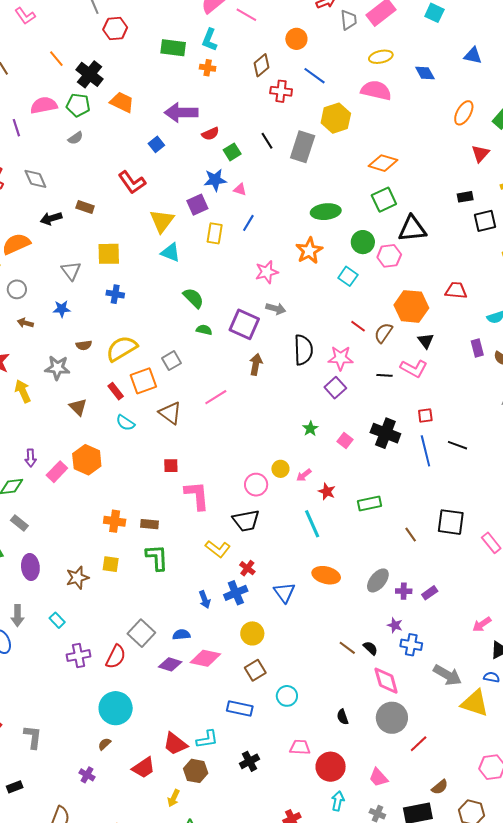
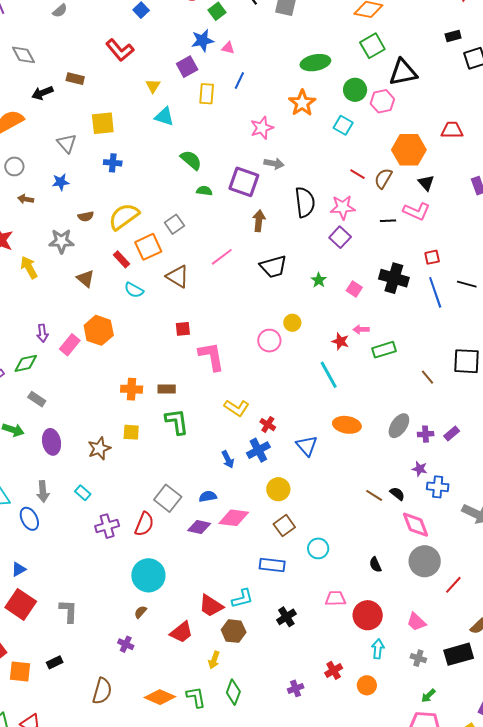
yellow triangle: (162, 221) -> (153, 86), size x0.6
pink arrow: (304, 475) -> (361, 329), moved, turned 42
black trapezoid: (246, 521) -> (273, 267), moved

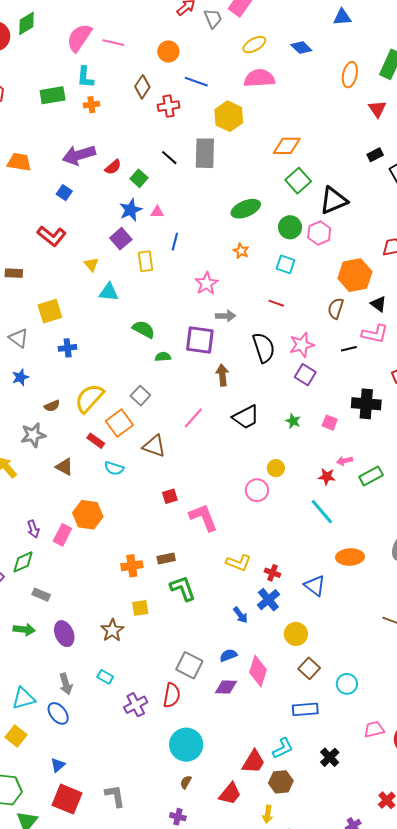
orange star: (302, 103) -> (241, 251), size x0.6
red line: (357, 174) -> (276, 303), moved
pink diamond: (234, 518) -> (258, 671), turned -68
red trapezoid: (211, 606) -> (254, 762), turned -80

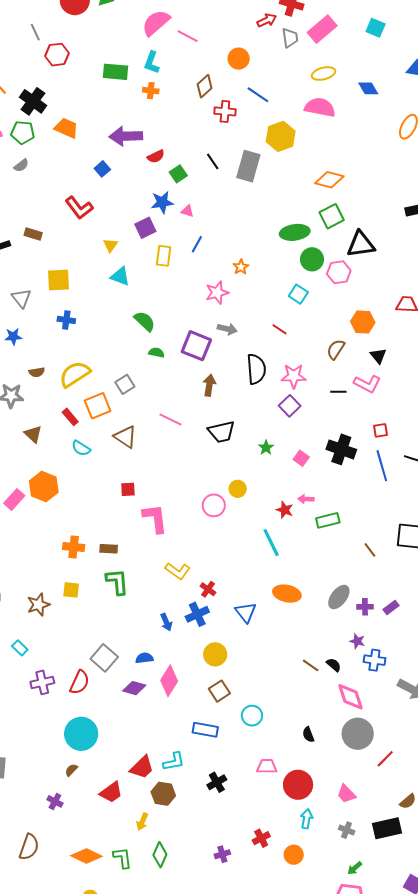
green ellipse: (246, 209) -> (295, 232), moved
orange star: (241, 251) -> (241, 267), moved
orange hexagon: (355, 275) -> (363, 322), size x0.7
pink line: (193, 418) -> (171, 419), turned 60

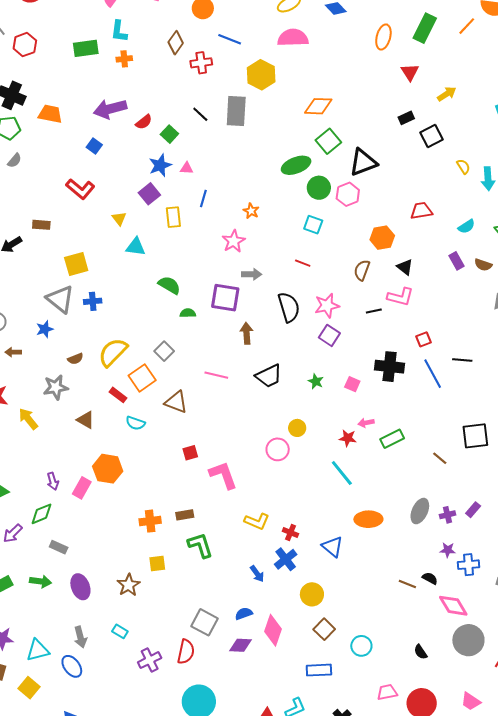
gray triangle: (21, 298) -> (60, 299), moved, size x1.4

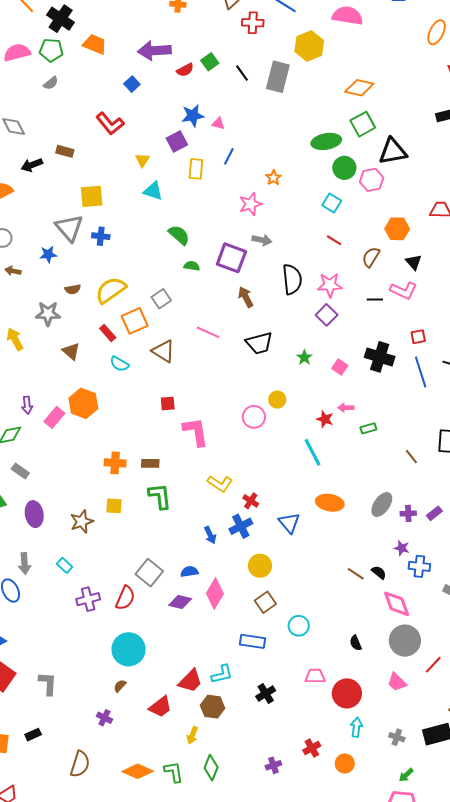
green square: (169, 134) -> (210, 62), moved
red line: (303, 263) -> (334, 240), moved
brown arrow: (247, 333) -> (246, 297), turned -35
green rectangle: (392, 439) -> (368, 428), size x0.7
pink trapezoid: (471, 701) -> (397, 682), moved

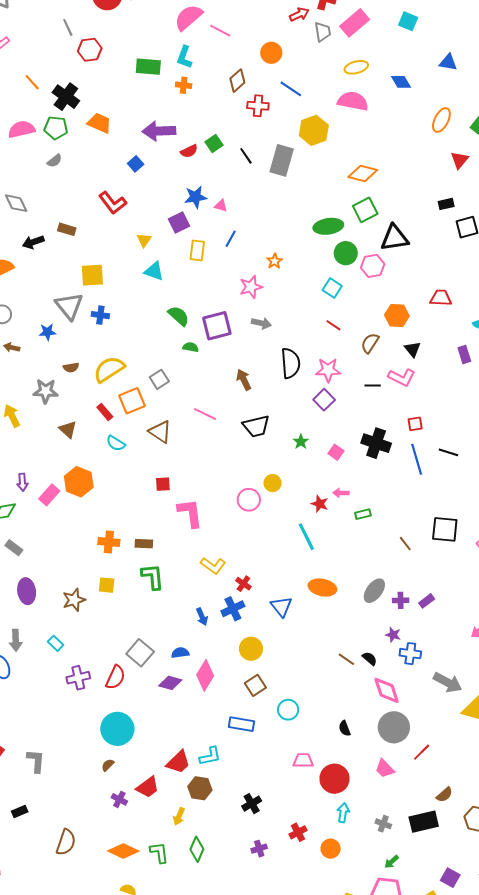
purple square: (231, 258) -> (217, 326), moved, turned -36
black cross: (266, 693) -> (252, 804), moved
purple cross: (104, 718) -> (119, 799), moved

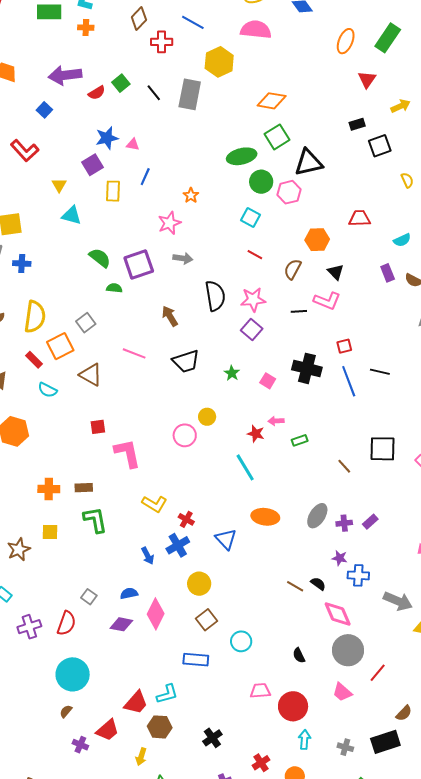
yellow semicircle: (109, 369) -> (35, 317), turned 136
gray square: (140, 653) -> (89, 597), size x0.6

